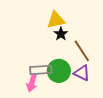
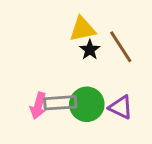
brown line: (82, 51) -> (121, 47), moved
pink arrow: (32, 83) -> (38, 106), moved

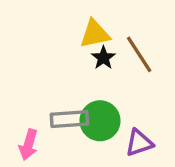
pink arrow: (38, 106) -> (28, 145), moved
purple triangle: (121, 107) -> (139, 143), moved, turned -45

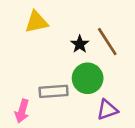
yellow triangle: (95, 34) -> (36, 22), moved
green circle: (100, 121) -> (88, 78), moved

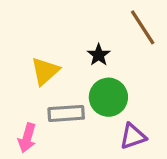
yellow triangle: (36, 22) -> (45, 71), moved, turned -30
brown line: (107, 42) -> (143, 27), moved

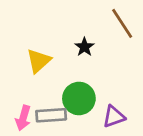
green circle: (108, 97) -> (79, 98), moved
gray rectangle: (66, 113) -> (51, 115), moved

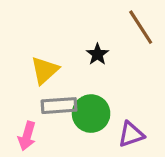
gray rectangle: (51, 115) -> (59, 106), moved

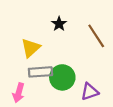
brown line: (141, 27) -> (96, 36), moved
black star: (97, 54) -> (59, 24), moved

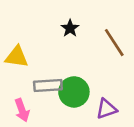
yellow triangle: (31, 48) -> (17, 57), moved, turned 50
pink arrow: (19, 93) -> (22, 110), turned -36

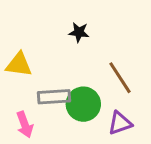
black star: (70, 28) -> (79, 32), turned -30
brown line: (114, 43) -> (120, 78), moved

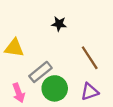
gray rectangle: (54, 97) -> (40, 72), turned -35
green circle: (83, 104) -> (55, 88), moved

